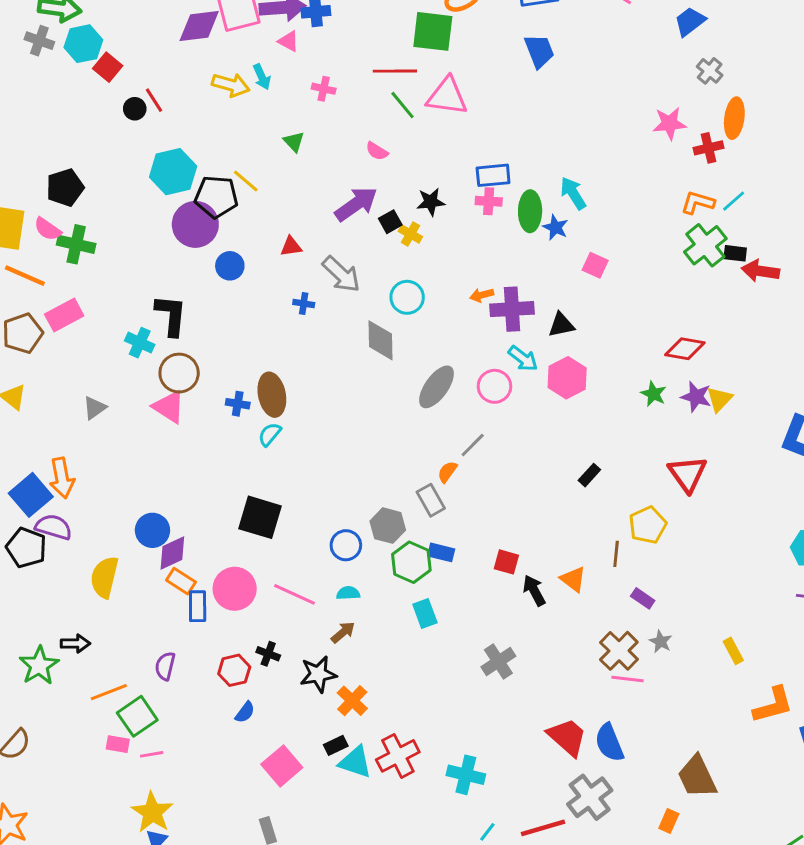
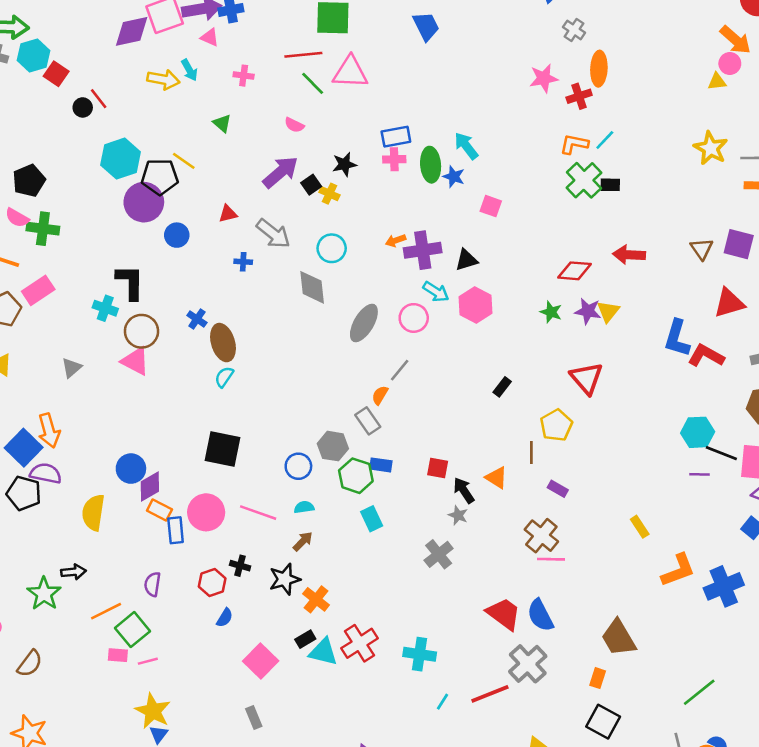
red arrow: (760, 271) -> (629, 255), moved
blue cross: (238, 404) -> (197, 319), moved, turned 30
gray star: (661, 642) -> (458, 515), moved

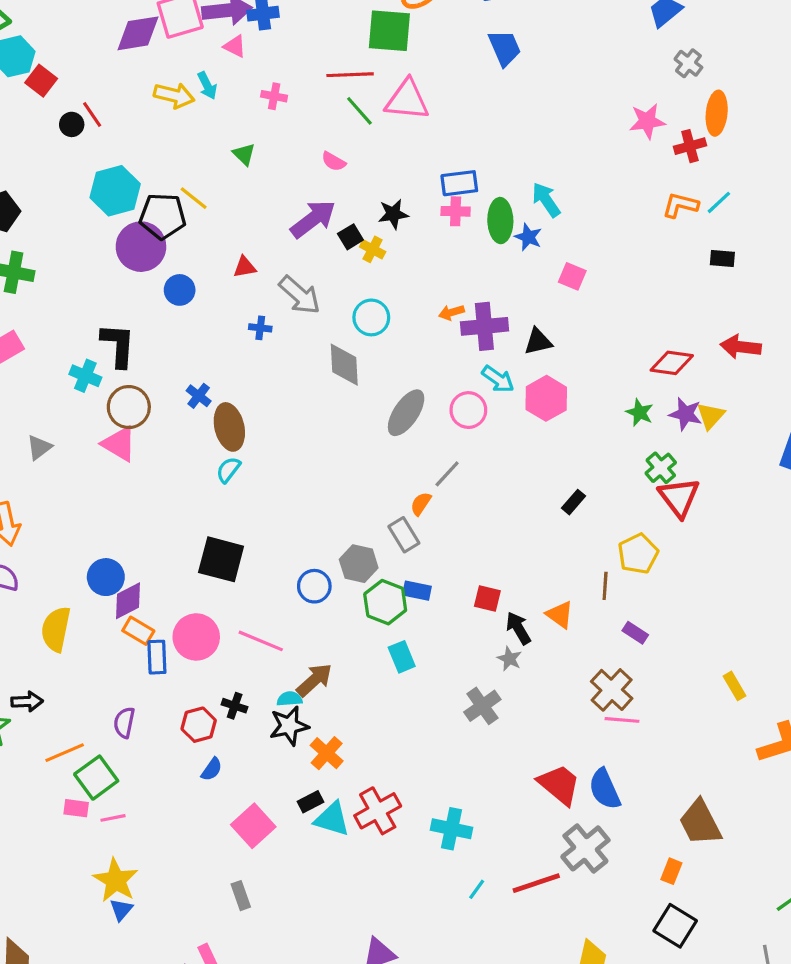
green cross: (584, 180) -> (661, 468), moved, size x0.7
cyan semicircle: (304, 507) -> (290, 699), moved
brown arrow: (303, 541) -> (314, 680), size x1.4

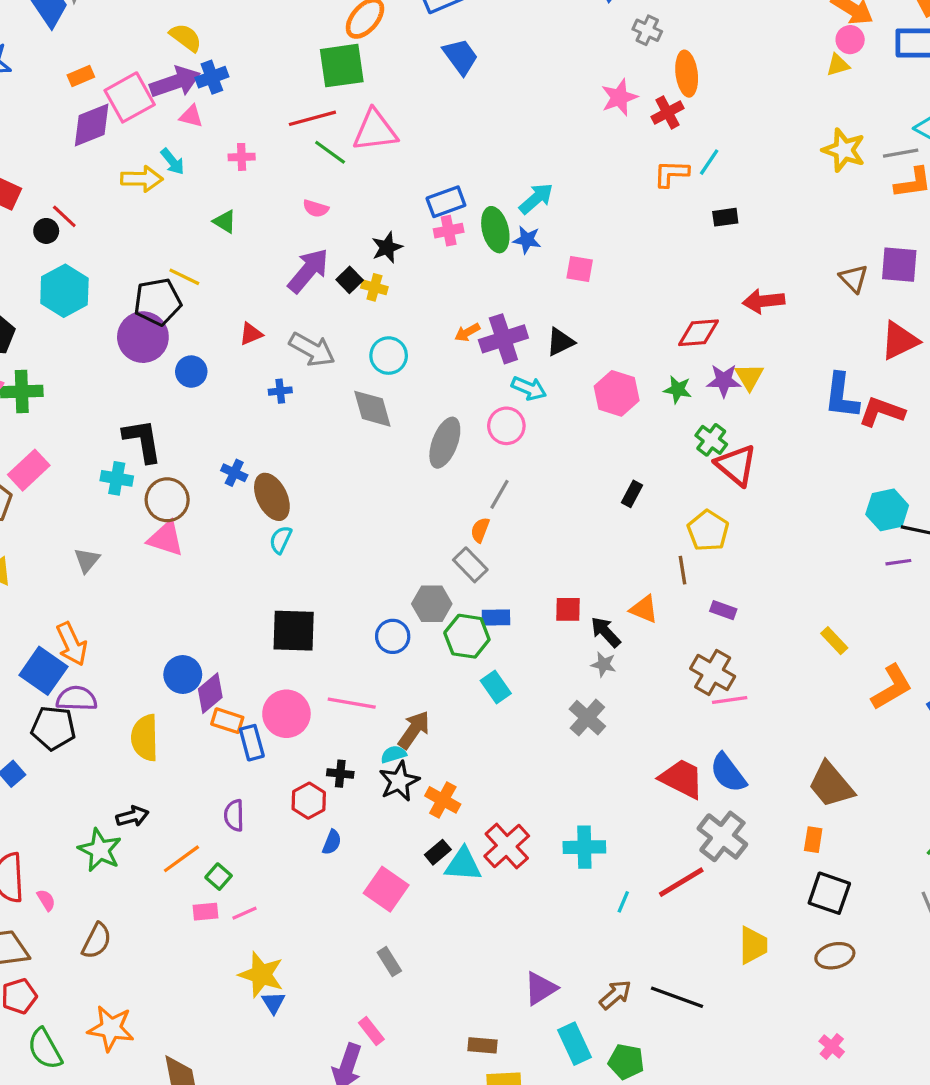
cyan hexagon: (115, 191) -> (64, 291), moved
cyan arrow: (546, 200) -> (536, 199), turned 96
pink hexagon: (546, 398) -> (617, 393), moved
green square: (96, 778) -> (219, 877), size x0.6

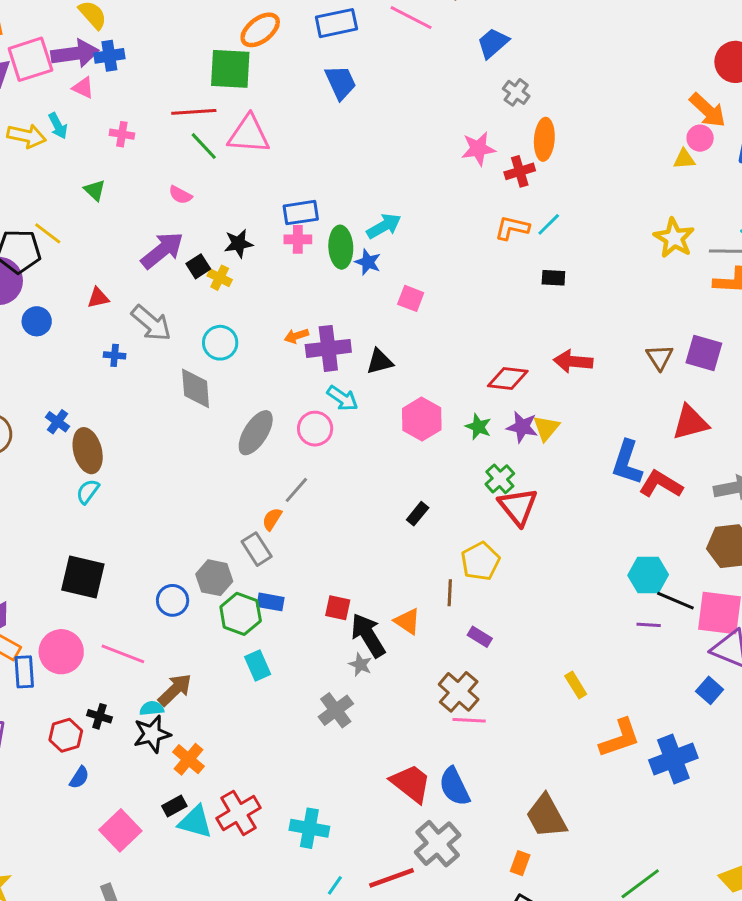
black arrow: (606, 632) -> (368, 635), size x1.4

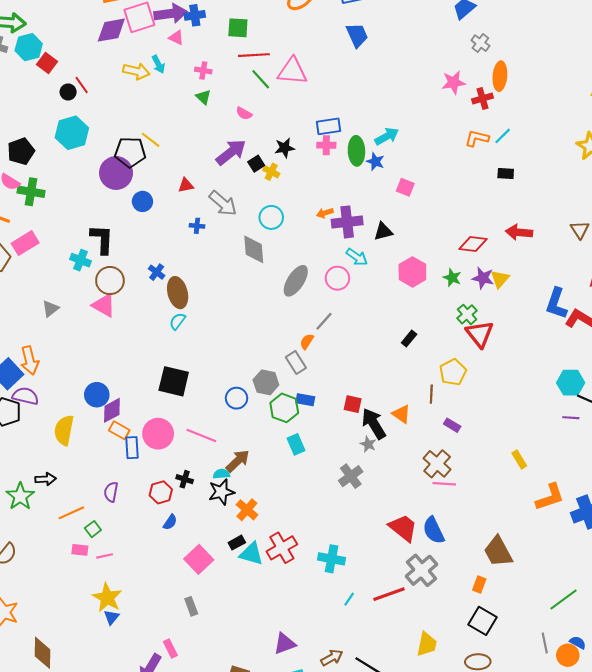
green square: (230, 69) -> (238, 28), moved, size x0.7
green triangle: (95, 190) -> (203, 97), moved

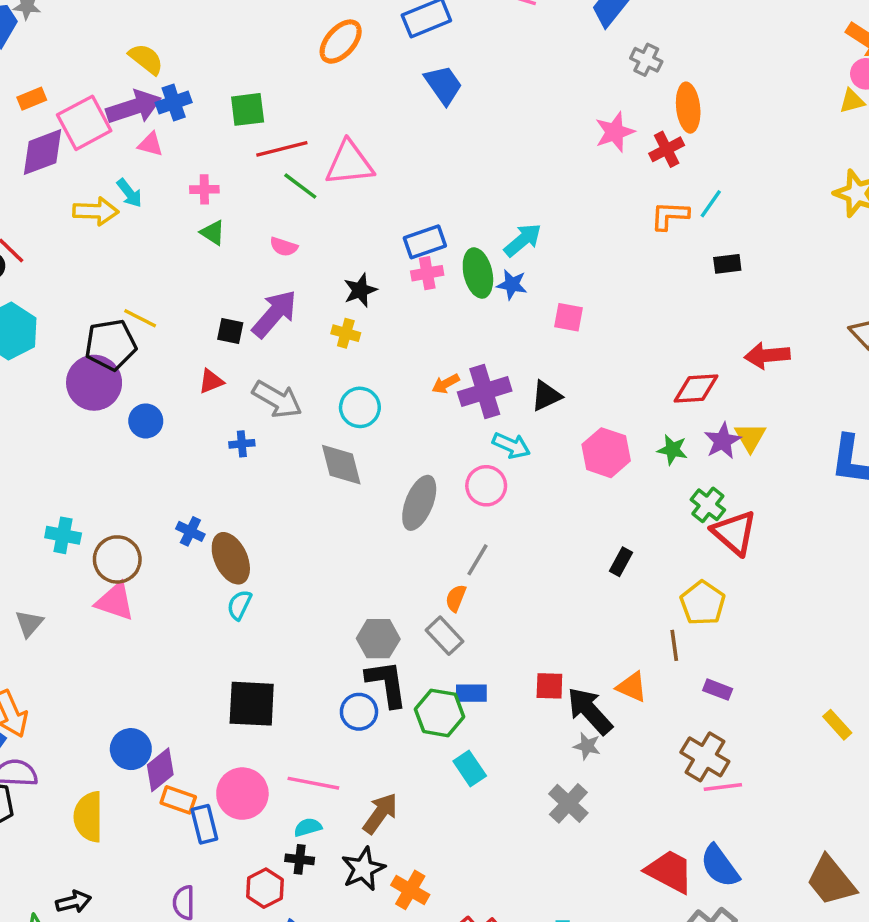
black square: (256, 164) -> (230, 331), moved, turned -35
black L-shape: (102, 239) -> (387, 684), moved
purple star: (483, 278) -> (723, 441), turned -30
gray hexagon: (266, 382) -> (378, 639), moved
cyan semicircle: (221, 474) -> (308, 827), moved

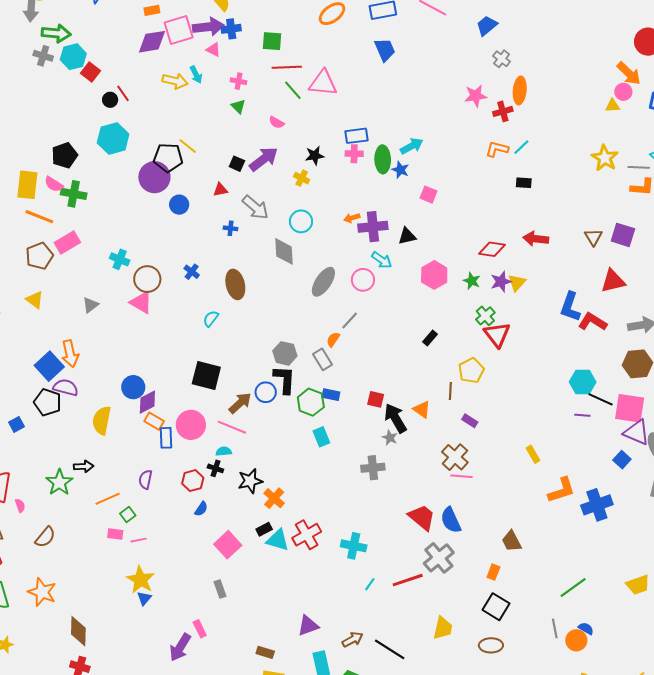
brown ellipse: (231, 558) -> (235, 284), moved
gray cross: (568, 803) -> (373, 468), turned 30
brown arrow: (380, 813) -> (240, 403), moved
brown trapezoid: (831, 881) -> (512, 541), size x0.7

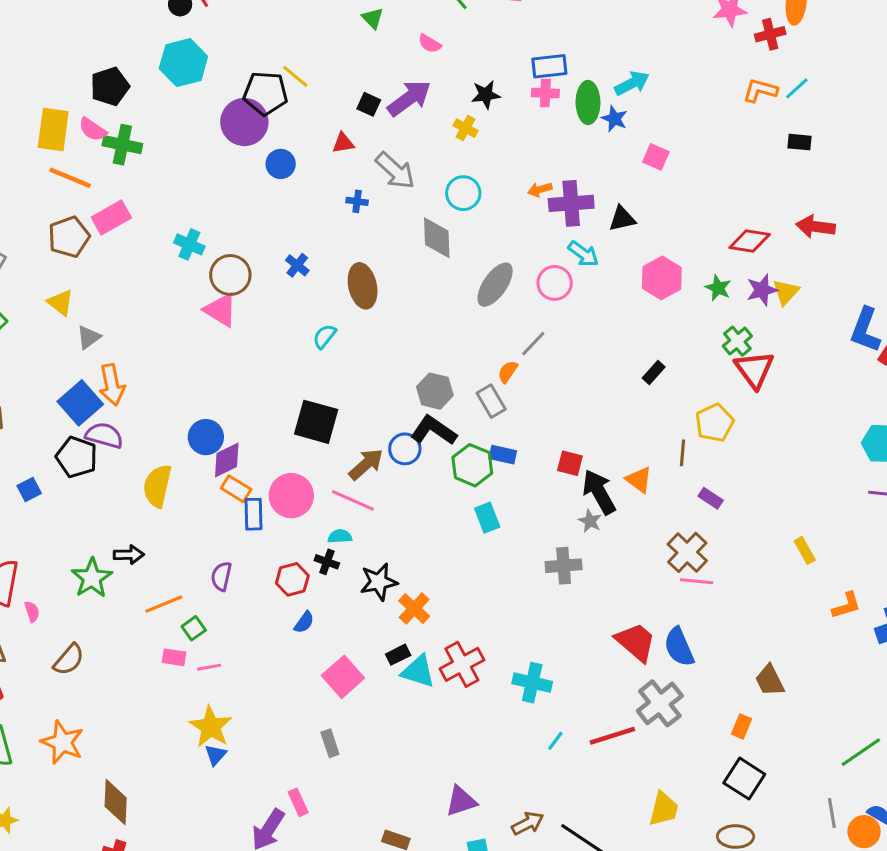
gray triangle: (90, 305) -> (89, 337), moved
black L-shape: (284, 380) -> (433, 430), turned -60
orange L-shape: (562, 490) -> (847, 605), size x0.7

